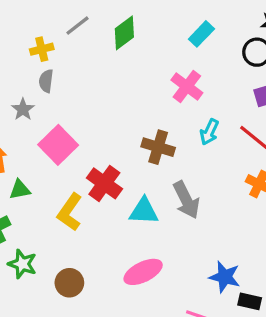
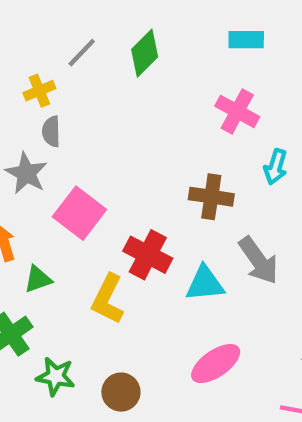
cyan rectangle: (201, 34) -> (246, 40), turned 55
gray star: (23, 109) -> (26, 173), size x1.4

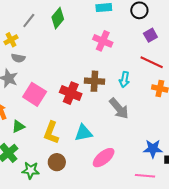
gray semicircle: (51, 131) -> (18, 58), turned -72
cyan arrow: (276, 167) -> (124, 80), moved
red cross: (148, 255) -> (71, 93), moved
cyan triangle: (205, 284) -> (84, 133), moved
brown circle: (121, 392) -> (57, 162), moved

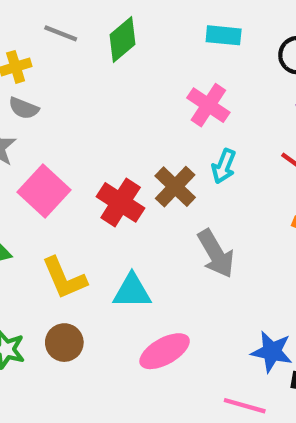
gray line: (29, 21) -> (61, 33), turned 63
cyan arrow: (124, 80) -> (224, 166), moved
brown cross: (94, 81) -> (175, 187), turned 30
yellow L-shape: (51, 133) -> (64, 278), turned -55

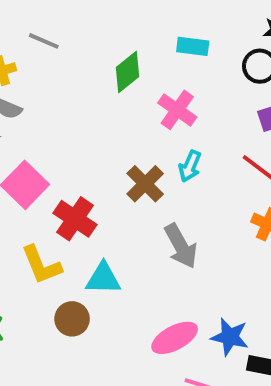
green diamond: (123, 40) -> (127, 72), moved
red cross: (121, 202) -> (75, 219), moved
brown circle: (64, 343) -> (72, 319), moved
pink ellipse: (165, 351) -> (175, 338), moved

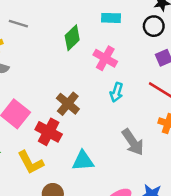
brown cross: (145, 184) -> (68, 104), moved
gray arrow: (181, 246) -> (133, 142), moved
cyan triangle: (103, 278) -> (83, 161), moved

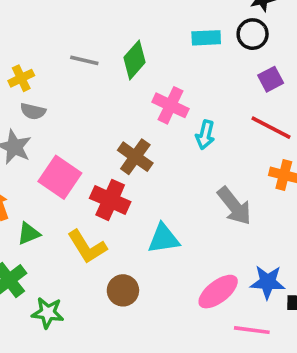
cyan rectangle: (111, 18) -> (206, 38), moved
gray line: (18, 24) -> (84, 60), moved
pink cross: (105, 58) -> (171, 105), moved

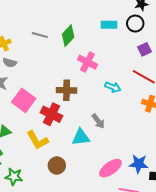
cyan arrow: (205, 135) -> (113, 87), moved, turned -84
brown cross: (135, 157) -> (67, 90), turned -36
gray arrow: (234, 206) -> (98, 121), moved, size x0.7

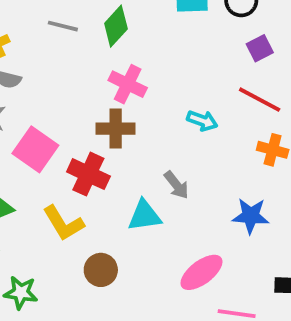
pink cross: (87, 62) -> (128, 84), moved
blue star: (139, 164) -> (251, 216), moved

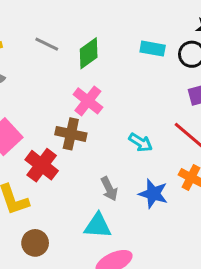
cyan triangle: (144, 216) -> (98, 226), moved
blue star: (251, 216) -> (153, 194), moved

